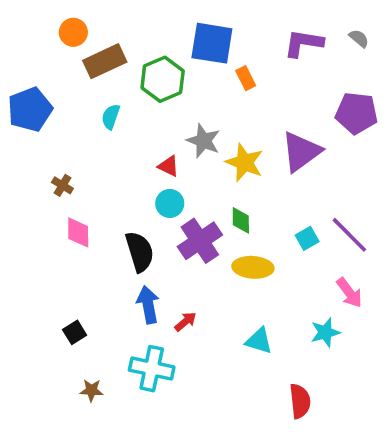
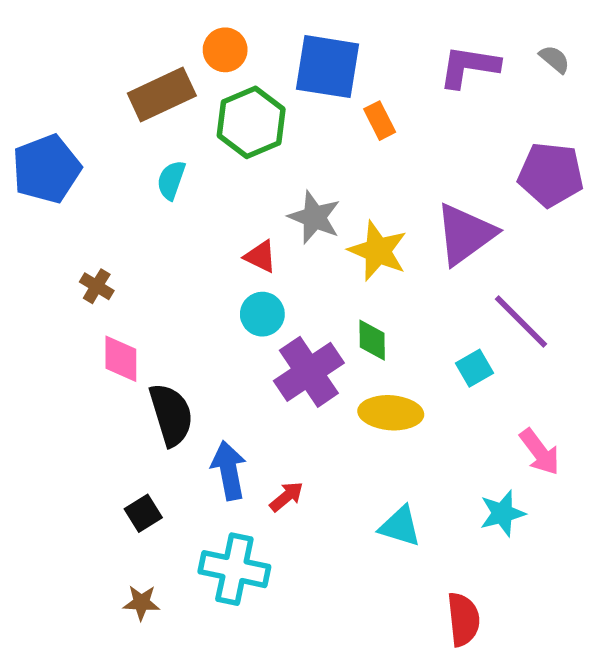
orange circle: (73, 32) -> (225, 50), moved
purple line: (349, 235) -> (521, 322), moved
black semicircle: (140, 252) -> (171, 415), moved
black square: (75, 332) -> (143, 513), moved

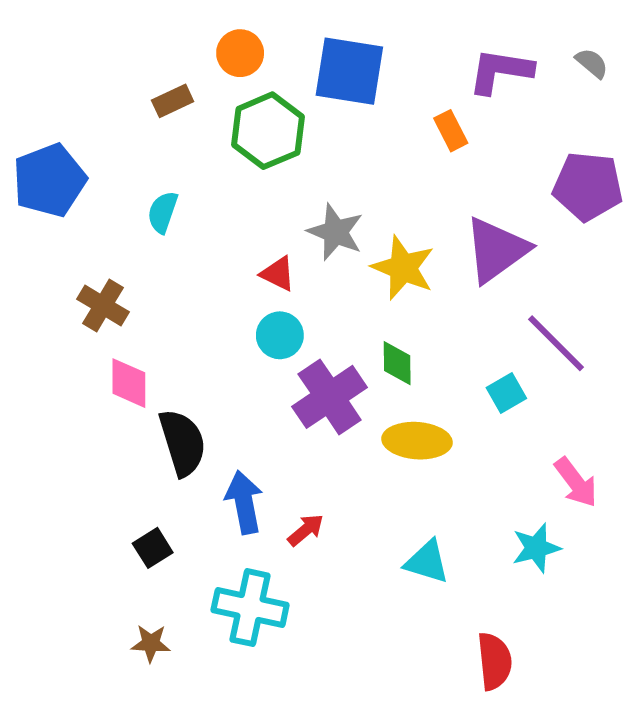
brown rectangle: (162, 95) -> (173, 101), size x0.6
orange rectangle: (380, 121) -> (451, 131), moved
cyan semicircle: (171, 180) -> (163, 212), moved
brown cross: (97, 286) -> (103, 306), size x1.4

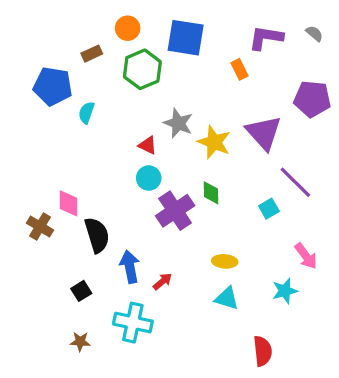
blue pentagon: (49, 180) -> (53, 86), moved, turned 30
purple triangle: (496, 250) -> (264, 133), turned -36
brown cross: (103, 306) -> (40, 227), moved
yellow ellipse: (417, 441) -> (225, 261), moved, size x0.7

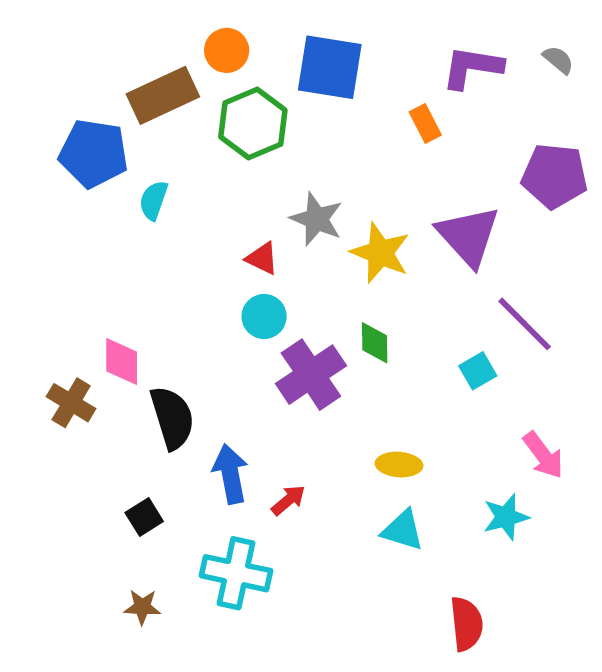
brown rectangle: (92, 54) -> (163, 95), size x1.8

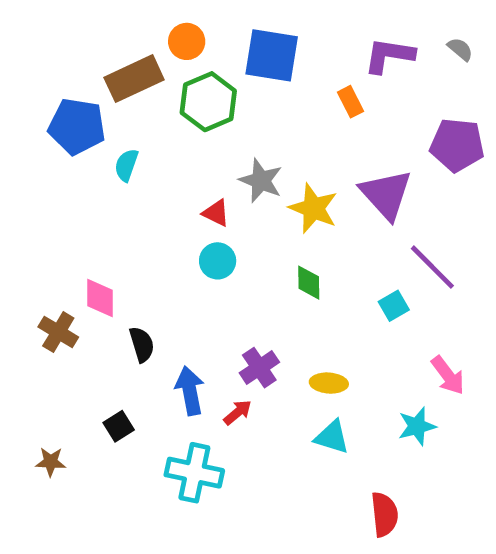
purple cross: (311, 375) -> (259, 368), moved, size x0.7
black semicircle: (172, 418) -> (142, 344), size x0.7
brown star: (142, 607) -> (51, 462), moved

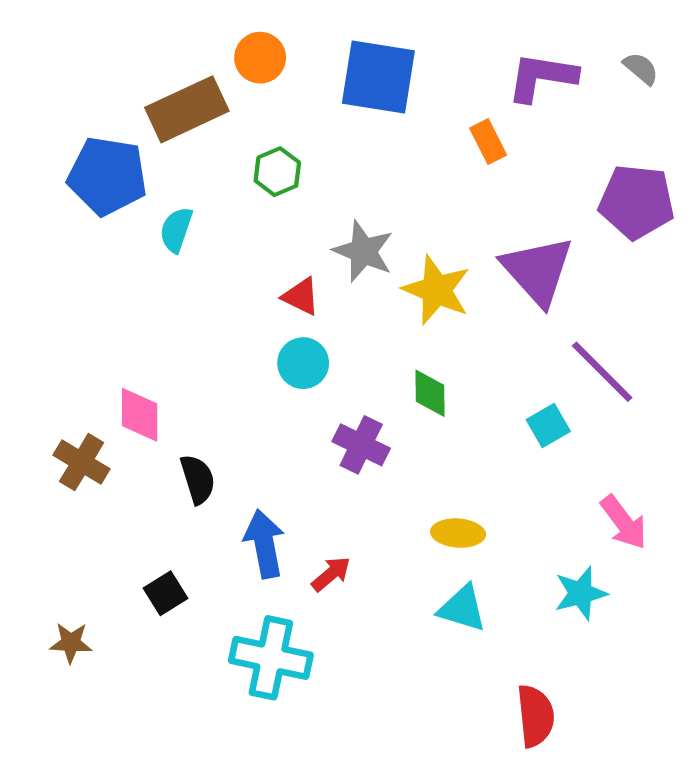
green hexagon: (208, 102) -> (277, 172), moved, size x0.6
purple cross: (259, 368) -> (361, 445), moved, turned -30

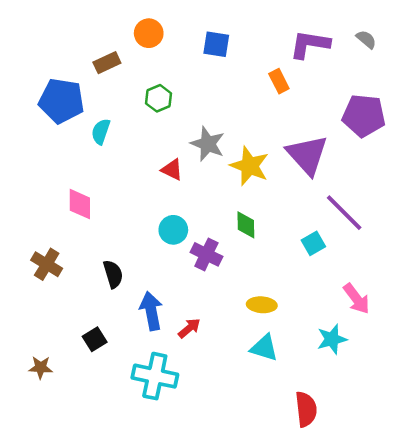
blue square: (378, 77) -> (216, 44), size x0.6
brown rectangle: (187, 109) -> (107, 63), size x0.6
cyan circle: (303, 363) -> (173, 230), moved
pink diamond: (140, 415) -> (80, 204), moved

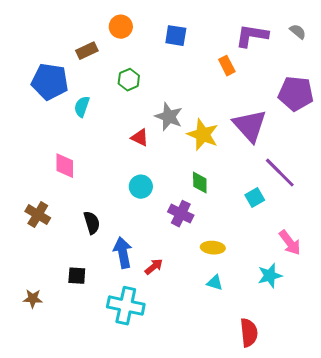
purple cross: (206, 254) -> (181, 214), moved
black square: (95, 339) -> (77, 276), turned 36
cyan triangle: (264, 348) -> (215, 283), size x0.7

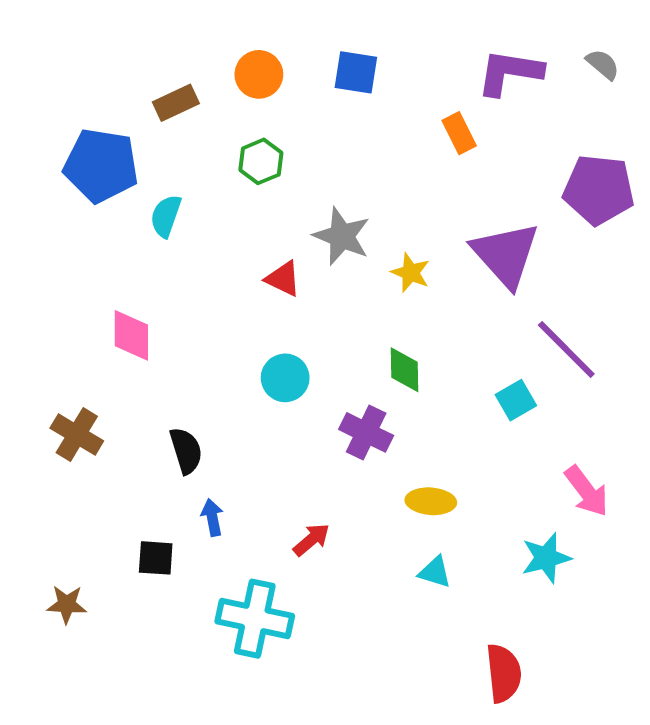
orange circle: (121, 27) -> (259, 74), moved
yellow star: (203, 135) -> (411, 273), size x0.6
blue arrow: (123, 253) -> (212, 517), moved, size x0.6

